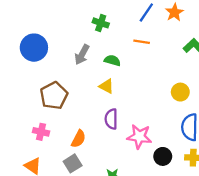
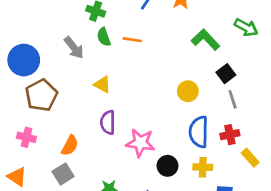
orange line: (142, 42) -> (132, 40), moved
blue circle: (34, 48) -> (24, 60), moved
gray arrow: (82, 55) -> (74, 48), turned -66
green semicircle: (112, 60) -> (104, 37), moved, turned -126

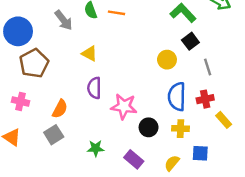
black square: (226, 74) -> (190, 41), moved

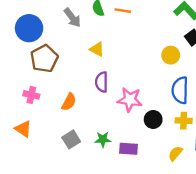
gray square: (54, 135) -> (71, 139), moved
purple rectangle: (134, 159) -> (129, 149), moved, turned -36

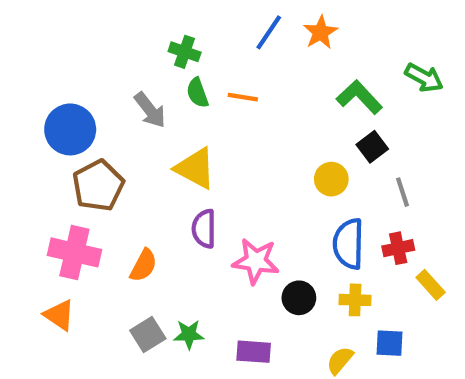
yellow triangle: (97, 49) -> (195, 168), size x1.5
pink cross: (31, 95) -> (74, 252), size x1.6
green star: (103, 139) -> (189, 334), moved

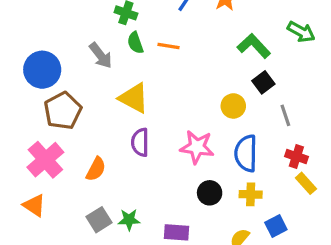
red cross: (398, 248) -> (296, 157), moved, turned 30
pink cross: (74, 252) -> (45, 160), turned 36
pink star: (256, 261) -> (197, 147), moved
blue square: (390, 343) -> (276, 226), turned -30

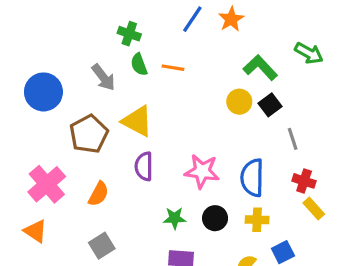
yellow circle: (233, 106) -> (239, 102), moved
brown pentagon: (63, 111) -> (89, 134), moved
green star: (129, 220) -> (175, 218), moved

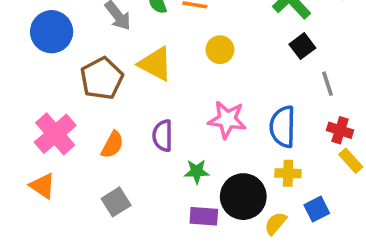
yellow circle: (239, 102) -> (220, 50), moved
purple semicircle: (144, 166) -> (163, 136), moved
black circle: (215, 218) -> (243, 197), moved, size x1.6

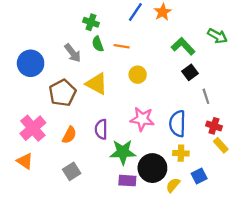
green star: (197, 171) -> (123, 152), size x1.6

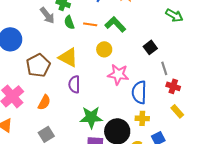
green L-shape: (183, 46) -> (115, 24), moved
gray arrow: (73, 53) -> (47, 15), moved
pink star: (142, 119) -> (118, 74), moved
red cross: (214, 126) -> (173, 86), moved
purple semicircle: (101, 129) -> (74, 84), moved

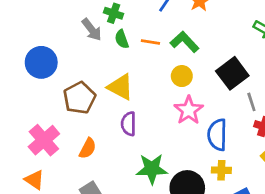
black square: (150, 47) -> (232, 73), size x1.6
yellow circle: (104, 49) -> (182, 76), moved
pink star: (118, 74) -> (189, 110), turned 30

